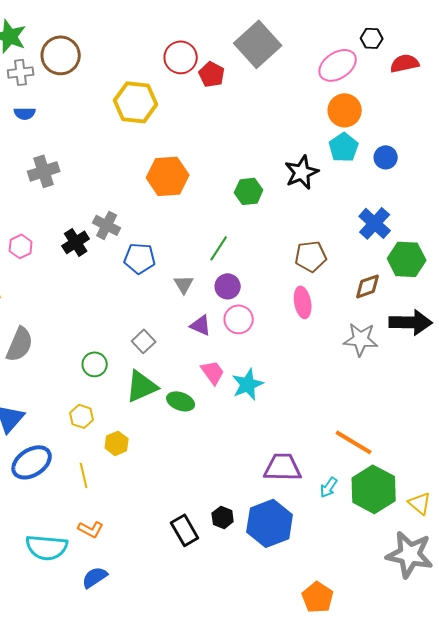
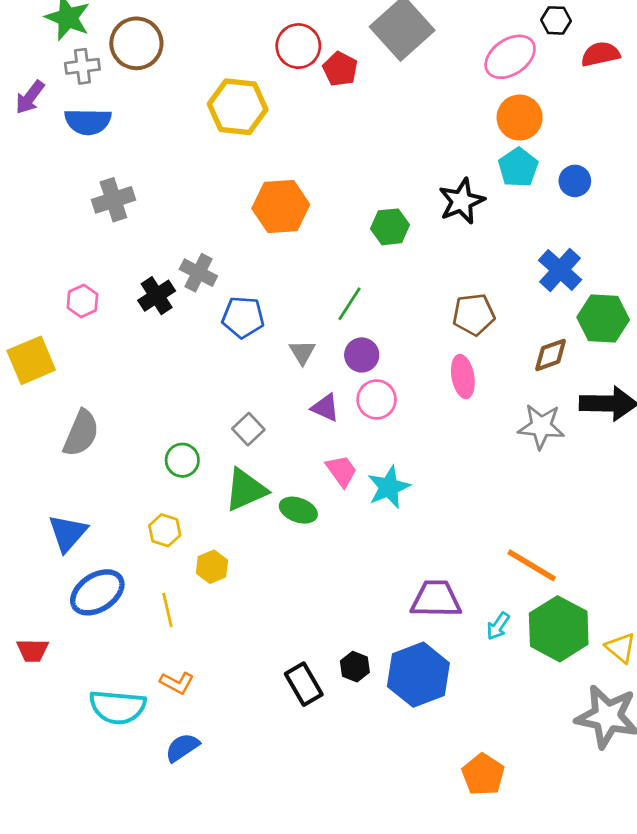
blue semicircle: (25, 113) -> (88, 122), size x1.6

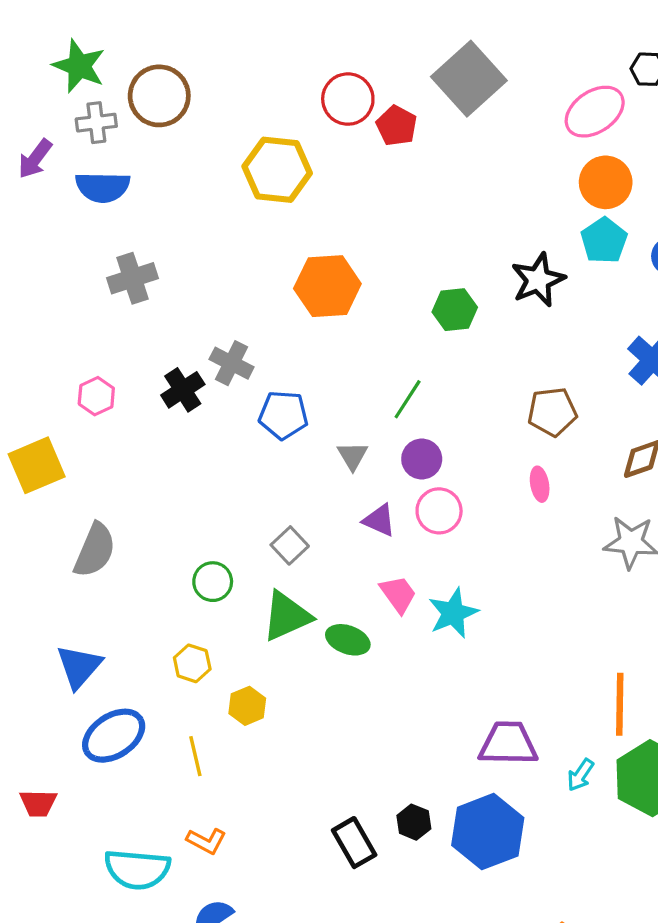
pink ellipse: (463, 377) -> (540, 484), size x0.7
orange line: (532, 565) -> (620, 704), turned 60

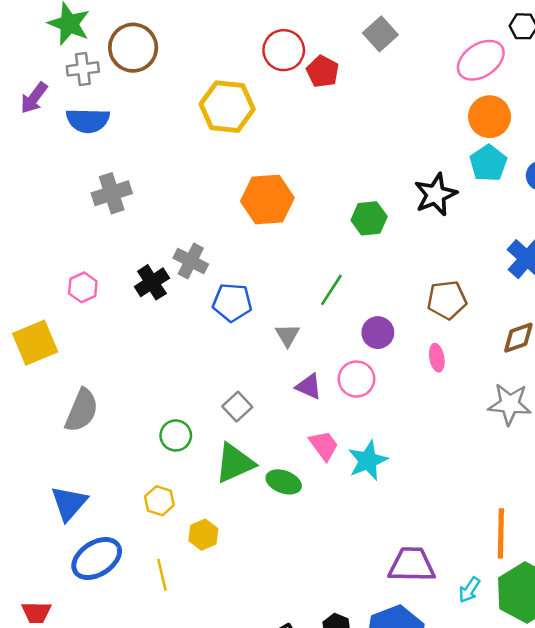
gray square: (469, 79) -> (380, 34), size x0.6
purple circle: (422, 459) -> (378, 333), moved

